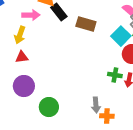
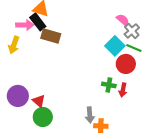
black rectangle: (59, 12) -> (38, 22), moved
brown rectangle: (86, 24) -> (51, 36), moved
red triangle: (22, 57) -> (39, 101), moved, turned 48

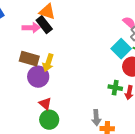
brown rectangle: (51, 36) -> (29, 59), moved
yellow arrow: (14, 45) -> (48, 63), moved
purple circle: (18, 96) -> (38, 77), moved

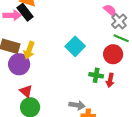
cyan square: (121, 49) -> (75, 46), moved
gray arrow: (96, 118) -> (77, 105), turned -77

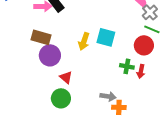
cyan square: (75, 46) -> (106, 37), turned -30
yellow arrow: (29, 50) -> (84, 41), moved
red triangle: (26, 91) -> (66, 77), moved

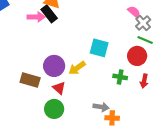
brown rectangle: (41, 37) -> (30, 80), moved
yellow arrow: (84, 41) -> (77, 68), moved, turned 36
purple circle: (50, 55) -> (54, 66), moved
red arrow: (141, 71) -> (144, 81), moved

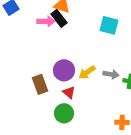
cyan square: (99, 48) -> (109, 25), moved
brown rectangle: (30, 80) -> (40, 84), turned 54
gray arrow: (101, 107) -> (111, 74), moved

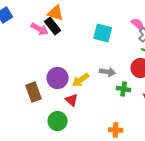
pink arrow: (46, 21) -> (40, 29), turned 30
gray arrow: (111, 74) -> (108, 72), moved
red triangle: (69, 92) -> (72, 100), moved

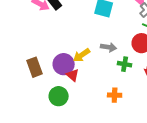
purple circle: (58, 78) -> (64, 64), moved
orange cross: (116, 130) -> (115, 95), moved

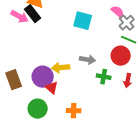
yellow arrow: (82, 55) -> (61, 68), turned 30
orange cross: (115, 95) -> (74, 111), moved

